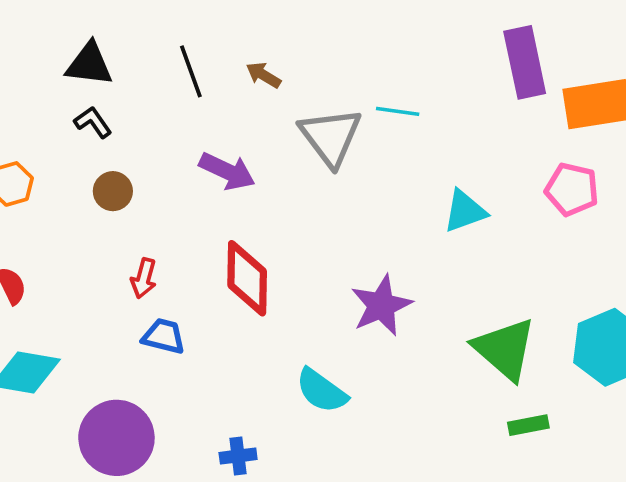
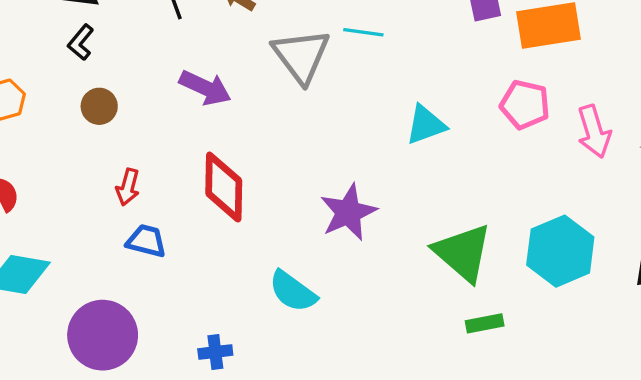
black L-shape: (93, 122) -> (81, 42), turned -105

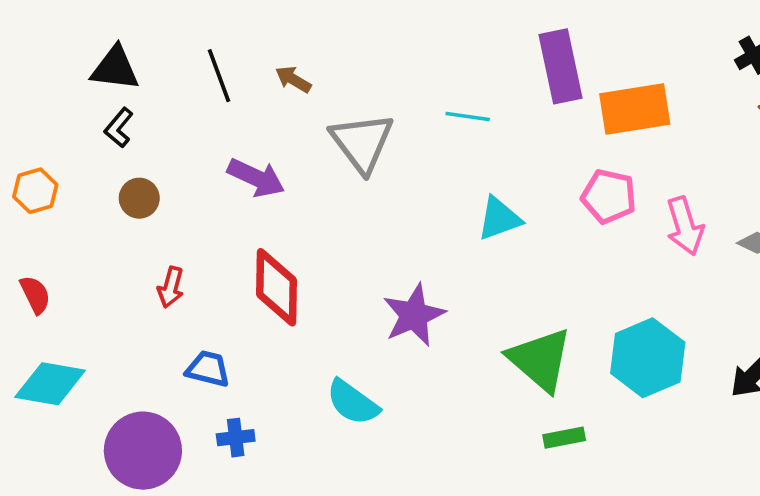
cyan line: (363, 32) -> (468, 116), moved
blue trapezoid: (146, 241) -> (208, 369), moved
blue cross: (215, 352) -> (236, 438), moved

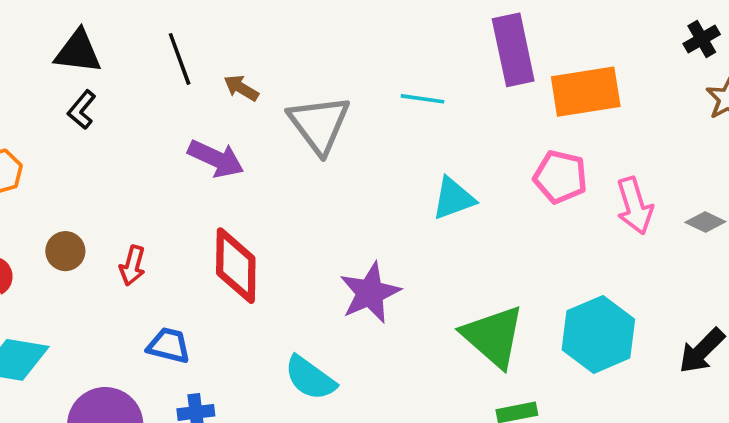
brown arrow: (293, 79) -> (241, 88), moved
brown circle: (139, 198) -> (65, 251), moved

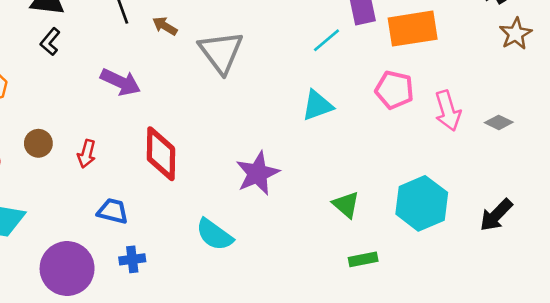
cyan line: (423, 99) -> (327, 40), moved, turned -48
purple arrow: (216, 159) -> (121, 82), moved
green triangle: (493, 336) -> (346, 205), size x0.6

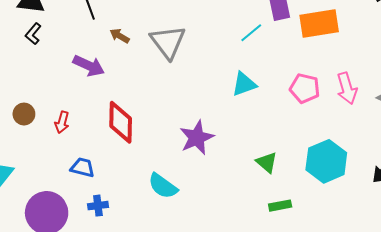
brown arrow: (165, 26) -> (120, 36), moved
pink pentagon: (394, 90) -> (305, 88), moved

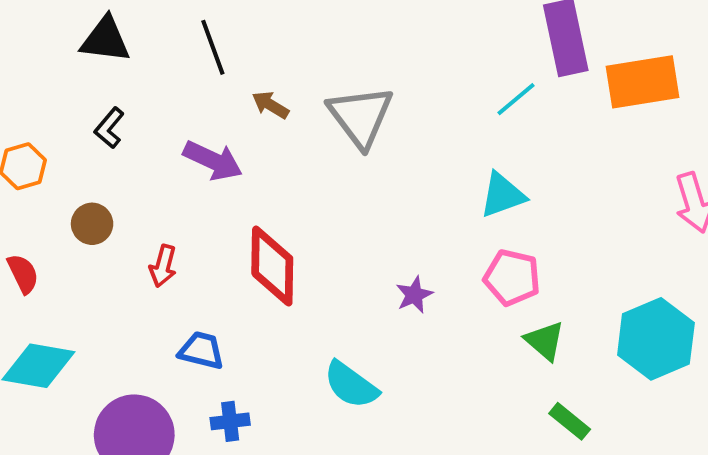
black L-shape: (33, 34) -> (109, 128), moved
pink pentagon: (305, 88) -> (512, 277), moved
brown circle: (24, 114) -> (92, 224), moved
purple star: (197, 138) -> (414, 295), size x0.6
green rectangle: (280, 206) -> (570, 421), turned 50

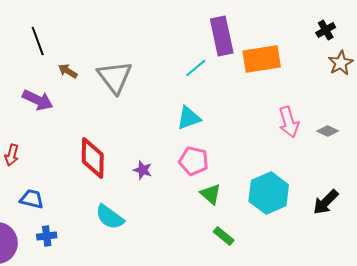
red diamond: (272, 266) -> (93, 158), moved
purple star: (414, 295) -> (143, 170), turned -30

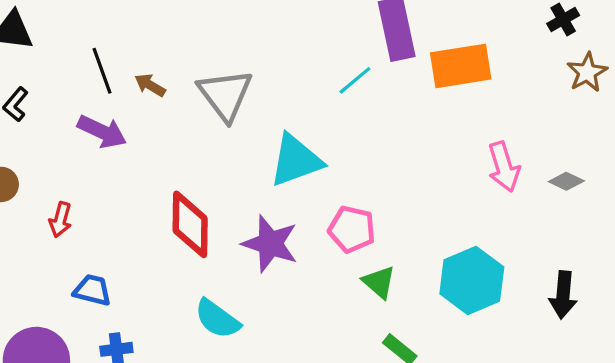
black line: (38, 41) -> (102, 71), moved
cyan triangle: (189, 118) -> (296, 160), moved, size x1.4
purple star: (143, 170) -> (270, 244), size x1.8
black arrow: (326, 202) -> (563, 295), turned -40

